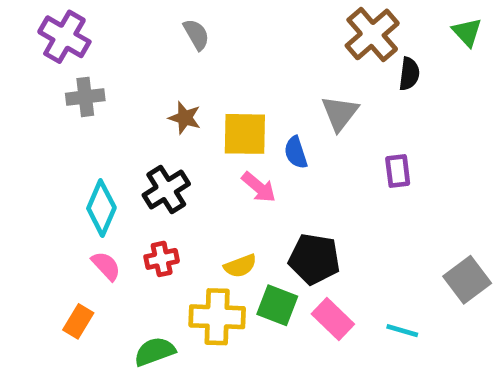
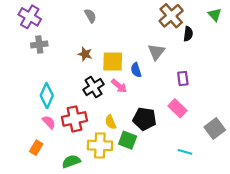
black cross: (166, 190) -> (94, 87), moved
red cross: (162, 259) -> (74, 119), size x1.6
yellow semicircle: (240, 266) -> (111, 122), turned 88
pink rectangle: (333, 319) -> (178, 108), moved

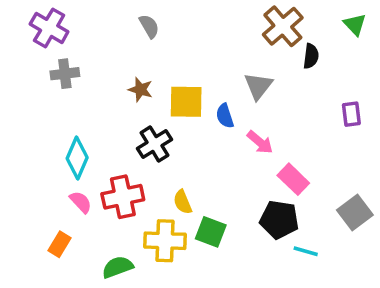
purple rectangle: (183, 78) -> (351, 114), moved
pink arrow: (119, 86) -> (260, 142), moved
black pentagon: (145, 119) -> (279, 220), moved

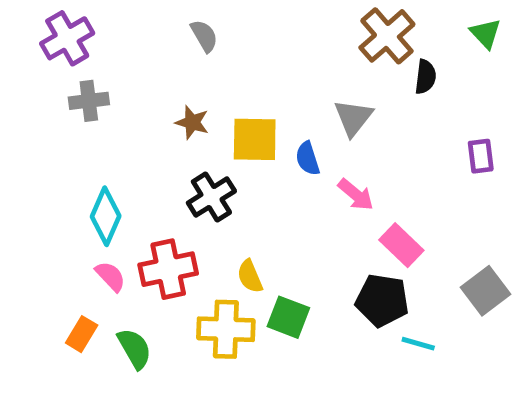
purple cross: (49, 28) -> (67, 38), turned 30
green semicircle: (118, 267) -> (134, 348), moved, turned 80

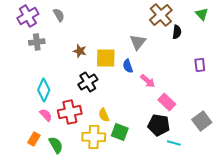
gray semicircle: (204, 36) -> (59, 15), moved
gray triangle: (353, 118) -> (138, 42), moved

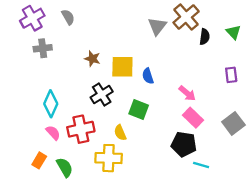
green triangle: (202, 14) -> (233, 32), moved
gray triangle: (138, 42) -> (157, 26), moved
pink arrow: (148, 81) -> (187, 93), moved
gray square: (202, 121) -> (233, 123), moved
green square: (120, 132) -> (139, 110), moved

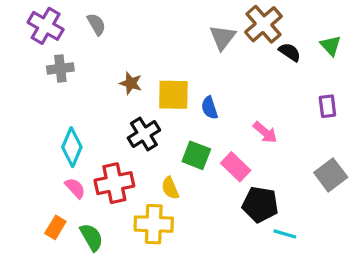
purple cross: (32, 18) -> (46, 26), turned -30
black semicircle: (205, 37) -> (290, 52), turned -63
pink rectangle: (193, 118) -> (236, 167), moved

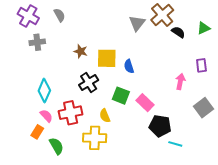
green triangle: (331, 46) -> (203, 28), turned 48
pink arrow: (265, 132) -> (180, 81), moved, turned -119
orange rectangle: (55, 227) -> (37, 132), moved

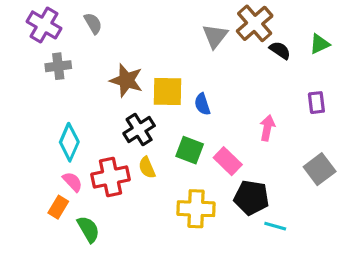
brown star: (81, 51) -> (126, 80), size x1.5
pink arrow: (180, 81) -> (267, 128), moved
yellow semicircle: (105, 116) -> (147, 168), moved
yellow cross: (95, 138) -> (196, 209), moved

